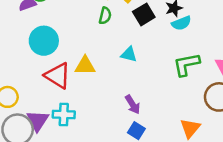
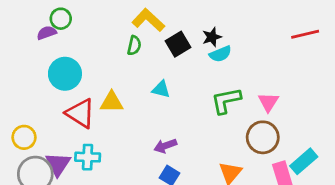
purple arrow: (133, 104) -> (165, 146), turned 102

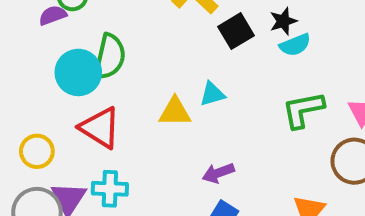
green semicircle: (134, 46) -> (110, 57), moved, size x1.6
cyan triangle: (161, 89) -> (212, 94), turned -30
yellow triangle: (112, 102) -> (175, 112), moved
yellow circle: (24, 137) -> (37, 151), moved

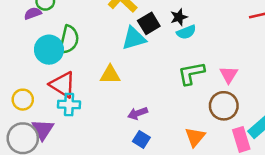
cyan triangle: (212, 94) -> (134, 38), moved, size x1.5
cyan cross: (110, 189) -> (69, 105), moved

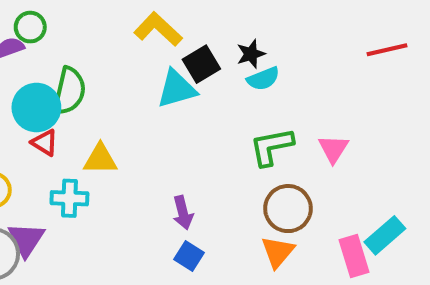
yellow triangle: (110, 75) -> (100, 159), moved
red triangle: (63, 85) -> (45, 143), moved, size x0.6
brown circle: (224, 106) -> (288, 209), moved
purple arrow: (138, 113) -> (183, 213), turned -84

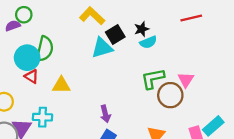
red line: (387, 50) -> (191, 18), moved
cyan cross: (69, 198) -> (43, 117), moved
brown circle: (288, 209) -> (170, 95), moved

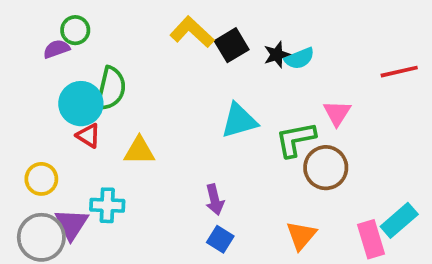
red line: (191, 18) -> (399, 72), moved
black square: (115, 35) -> (232, 45), moved
cyan semicircle: (148, 42) -> (299, 58), moved
cyan triangle: (102, 48) -> (239, 121), moved
pink triangle: (186, 80) -> (337, 113), moved

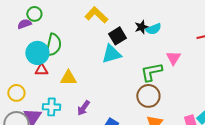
black square: (232, 45) -> (117, 36), moved
cyan triangle: (239, 121) -> (111, 54), moved
red triangle: (88, 136) -> (41, 70), turned -32
brown circle: (326, 168) -> (148, 96), moved
purple arrow: (215, 200) -> (83, 108), moved, turned 49

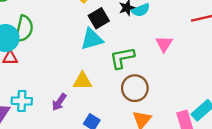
green L-shape: (151, 72) -> (122, 58), moved
yellow triangle: (68, 78) -> (82, 81), moved

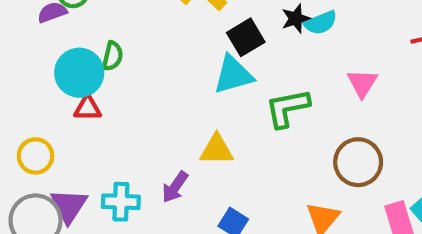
green semicircle: (24, 29) -> (113, 56), size x0.6
brown circle: (135, 88) -> (358, 162), moved
cyan cross: (22, 101) -> (121, 202), moved

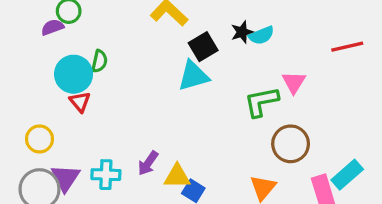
red triangle: (88, 108) -> (80, 102), turned 50
green L-shape: (287, 108) -> (261, 102), moved
yellow triangle: (217, 150) -> (177, 176), moved

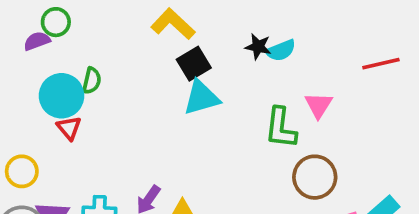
black star: (242, 32) -> (258, 47), turned 30
black square: (203, 47) -> (194, 64), moved
green L-shape: (261, 102) -> (281, 128), turned -72

